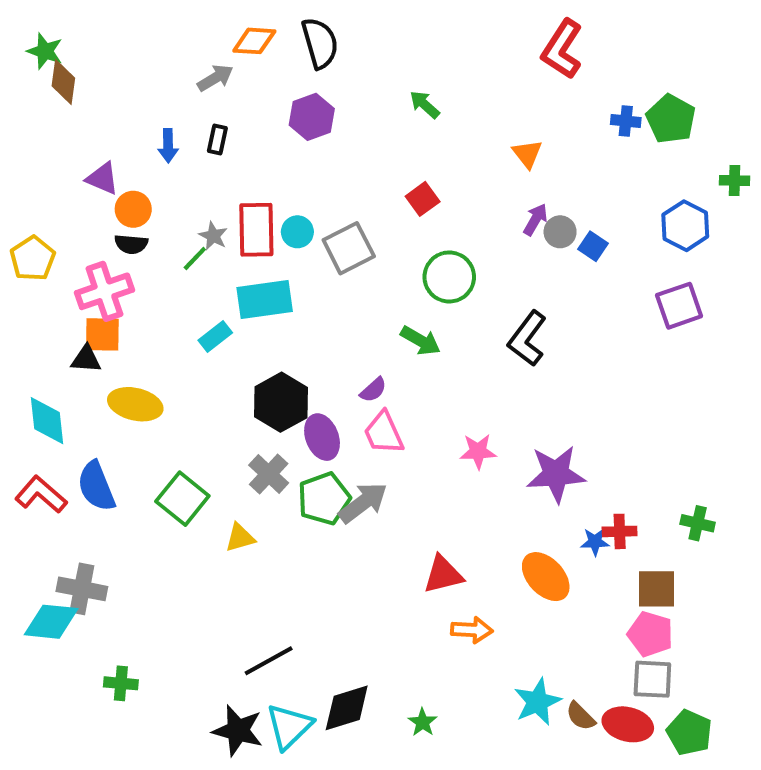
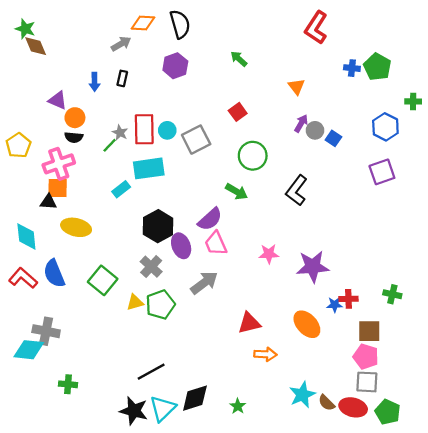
brown diamond: (63, 82) -> (36, 46), turned -30
purple semicircle: (373, 390) -> (210, 219), size x1.6
green pentagon: (324, 499) -> (160, 305), moved

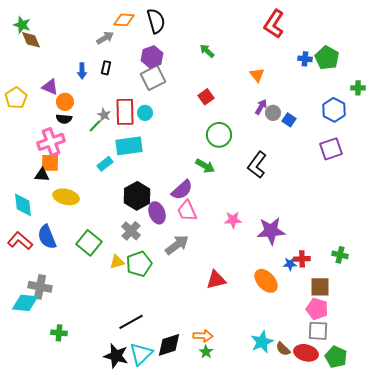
gray square: (196, 140) -> (153, 78), moved
yellow pentagon: (18, 145) -> (16, 98), moved
orange arrow: (265, 354) -> (203, 336), moved

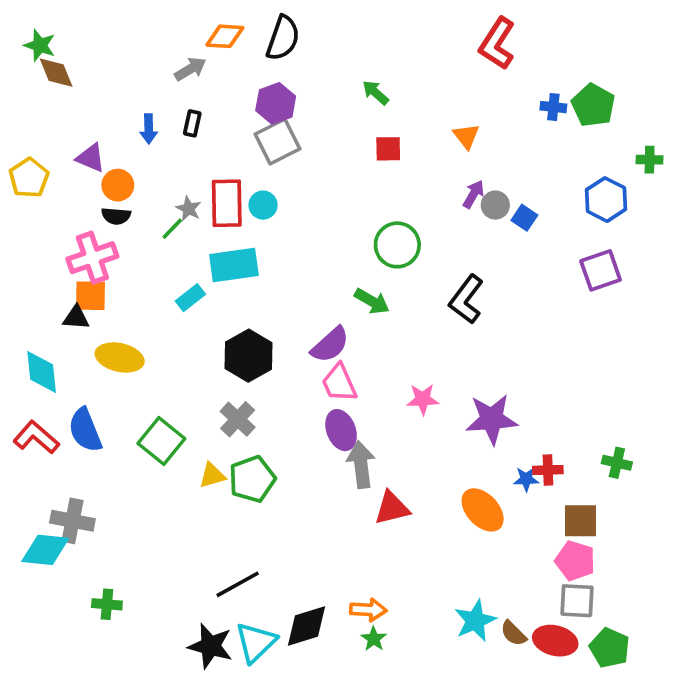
black semicircle: (156, 21) -> (283, 38), turned 35
red square: (206, 97) -> (388, 149), moved, turned 35
purple ellipse: (157, 213) -> (341, 430), moved
gray arrow: (177, 245) -> (361, 465), moved, turned -60

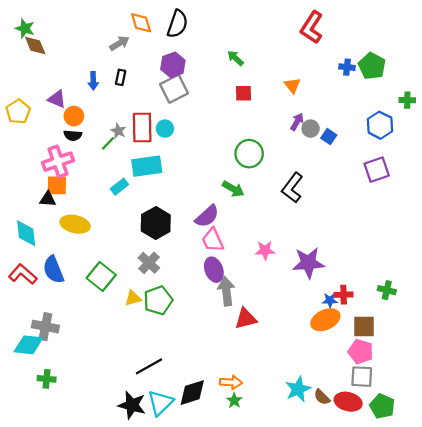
orange diamond: (225, 36) -> (141, 23), turned 70
orange ellipse: (483, 510) -> (325, 320), moved, turned -72
green cross: (107, 604) -> (47, 379), moved

